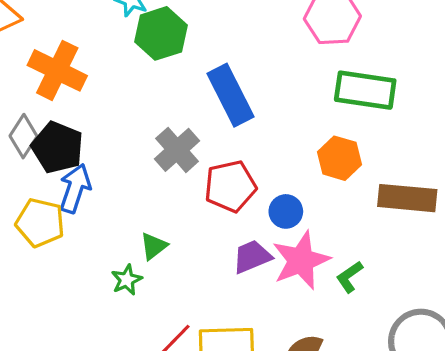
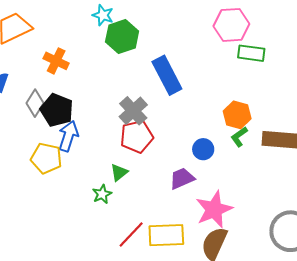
orange cross: (57, 70) -> (56, 61), size x0.7
green rectangle: (365, 90) -> (251, 53), moved, size x0.7
red pentagon: (230, 186) -> (137, 137), moved
pink star: (301, 260) -> (214, 209), moved
green L-shape: (349, 277) -> (239, 137), moved

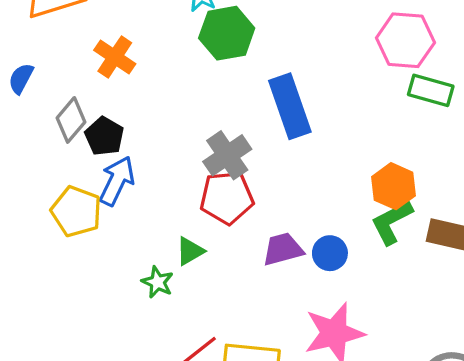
black pentagon: (57, 110) -> (104, 136), size x0.7
green L-shape: (239, 137) -> (392, 222), size x1.4
blue circle: (203, 149) -> (330, 253), moved
purple trapezoid: (182, 178) -> (283, 249), moved
green star: (102, 194) -> (158, 282), turned -30

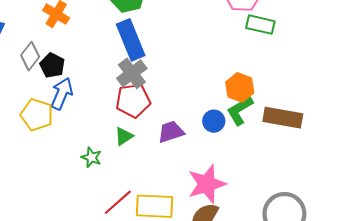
blue rectangle: (290, 106) -> (131, 40), moved
green triangle: (190, 251) -> (124, 136), moved
blue circle: (330, 253) -> (214, 121), moved

